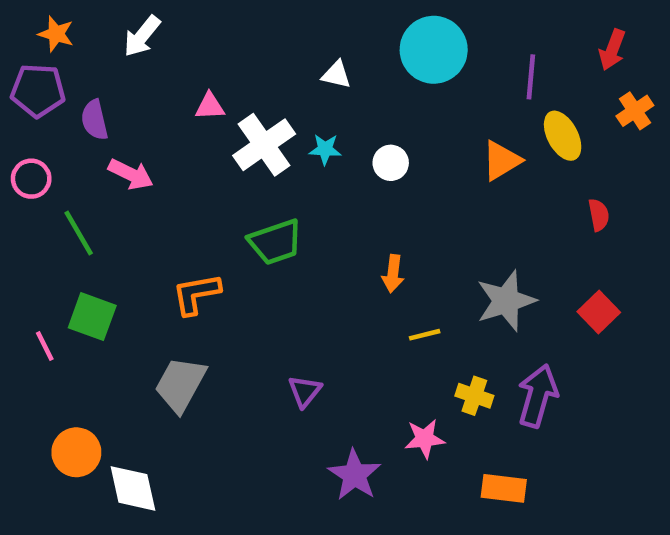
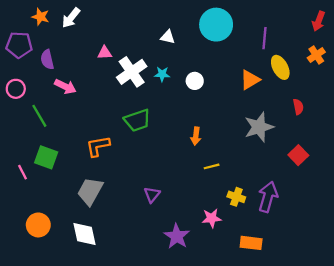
orange star: (56, 34) -> (41, 17), moved
red arrow: (612, 50) -> (319, 21), moved
gray star: (506, 301) -> (259, 127), moved
white diamond: (133, 488) -> (84, 234), moved

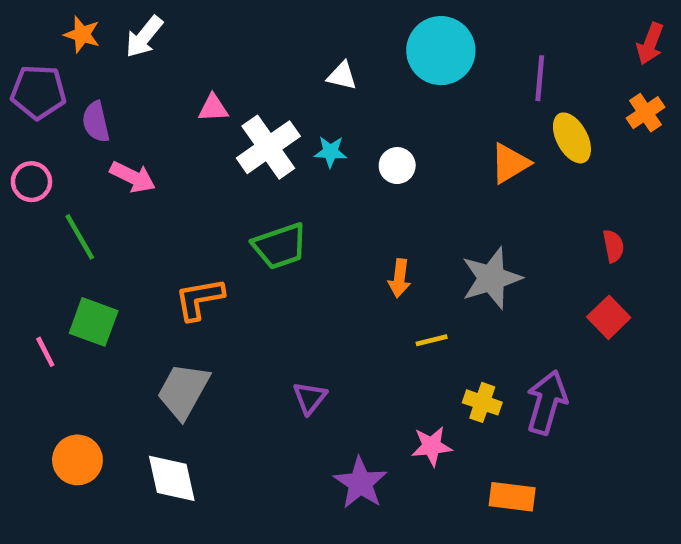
red semicircle: (298, 107) -> (613, 246), moved
gray star: (259, 127) -> (491, 278), moved

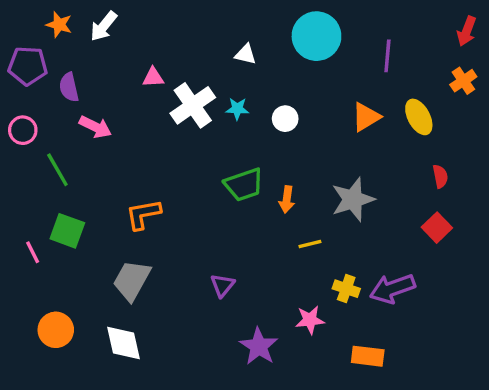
yellow ellipse: (572, 138) -> (419, 117), moved
green trapezoid: (280, 246) -> (244, 185), moved
purple arrow: (547, 402) -> (392, 289), turned -126

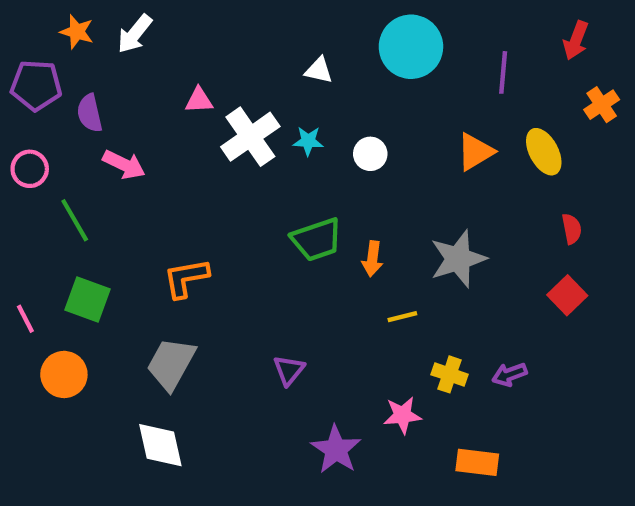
red arrow: (467, 31) -> (576, 40), moved
pink line: (33, 252) -> (25, 319), moved
purple arrow: (392, 289) -> (509, 374), size x0.6
orange circle: (56, 330) -> (64, 374), moved

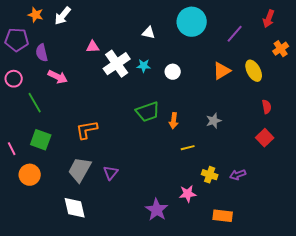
purple line: (503, 72) -> (235, 34), turned 36
gray star: (458, 259) -> (214, 121), size x0.6
purple triangle: (289, 370) -> (111, 173), moved

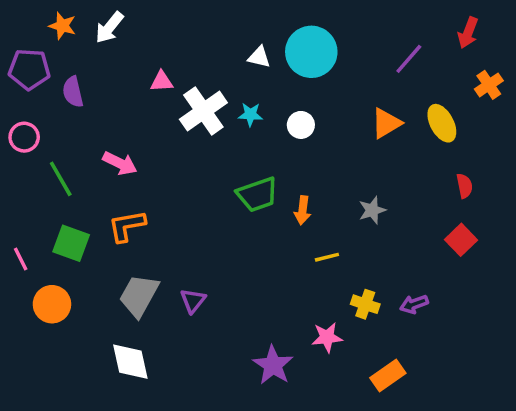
cyan circle: (192, 22) -> (311, 52), moved
pink arrow: (58, 77) -> (120, 163), moved
orange L-shape: (87, 130) -> (127, 226), moved
orange rectangle: (223, 216) -> (388, 376), turned -42

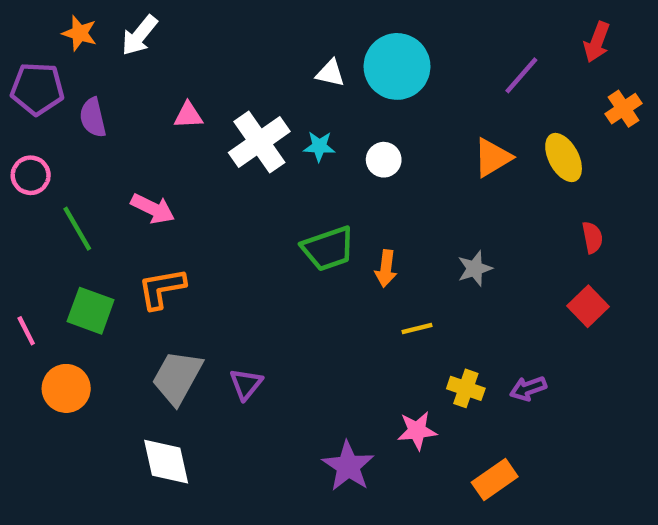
pink triangle: (162, 81) -> (188, 115), moved

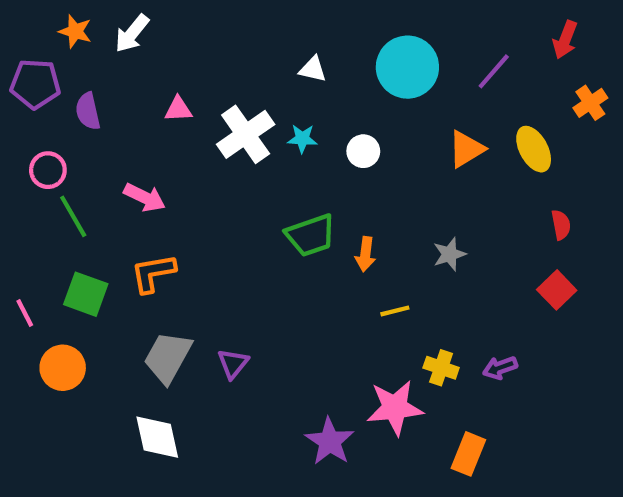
cyan circle: (397, 66) -> (407, 67), moved
pink circle: (31, 175) -> (48, 170), moved
pink star: (417, 431) -> (395, 408), size x1.5
orange rectangle: (495, 479) -> (468, 454), turned -33

